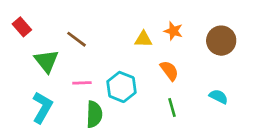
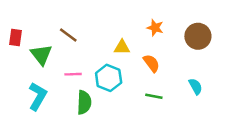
red rectangle: (22, 27) -> (16, 37), moved, turned 49
yellow triangle: (143, 39) -> (122, 47), moved
cyan semicircle: (218, 97) -> (195, 86), turned 35
green line: (172, 107) -> (154, 96), turned -63

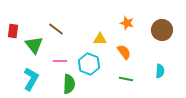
cyan semicircle: (195, 86) -> (160, 71), turned 32

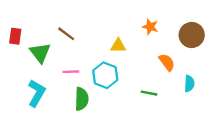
orange semicircle: (124, 52) -> (167, 62), moved

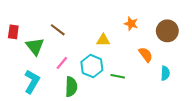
pink line: (71, 72) -> (62, 63), turned -48
green line: (149, 93) -> (118, 76), moved

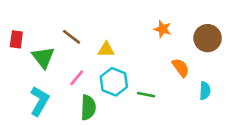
yellow triangle: (103, 40) -> (106, 50), moved

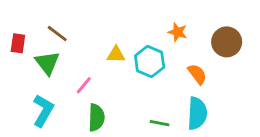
brown line: (71, 37) -> (57, 33), moved
cyan hexagon: (114, 82) -> (150, 61), moved
cyan semicircle: (205, 91) -> (197, 113), moved, size x1.6
green line: (146, 95) -> (159, 123), moved

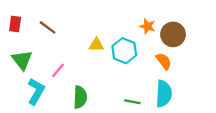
brown circle: (227, 42) -> (173, 34), moved
red rectangle: (18, 43) -> (15, 24), moved
green triangle: (47, 63) -> (22, 60), moved
pink line: (84, 85) -> (58, 70), moved

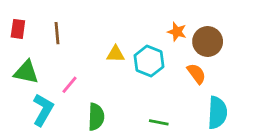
brown line: (48, 27) -> (57, 33), turned 48
green triangle: (22, 60) -> (26, 72), turned -40
cyan semicircle: (164, 94) -> (217, 113), moved

